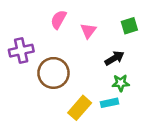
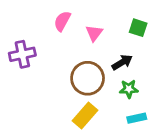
green square: (129, 26) -> (138, 28), turned 35
brown circle: (53, 73) -> (88, 78), moved
cyan rectangle: (109, 103) -> (137, 118), moved

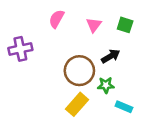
pink triangle: (94, 33) -> (94, 25), moved
green star: (129, 89) -> (106, 85), moved
cyan rectangle: (137, 118) -> (124, 107), turned 35

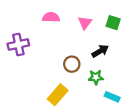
pink semicircle: (57, 19) -> (51, 17), turned 63
brown circle: (79, 71) -> (72, 64), size x0.6
yellow rectangle: (77, 104) -> (58, 95), moved

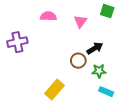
green square: (113, 23) -> (107, 11), moved
brown circle: (72, 64) -> (78, 61), moved
green star: (96, 77) -> (99, 71), moved

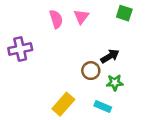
pink semicircle: (48, 16) -> (56, 19), turned 70
pink triangle: (80, 21) -> (81, 17), moved
cyan rectangle: (106, 92) -> (103, 106), moved

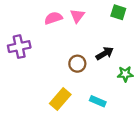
pink semicircle: (56, 19) -> (53, 18), turned -90
brown circle: (91, 71) -> (77, 64), moved
green star: (115, 83) -> (125, 74), moved

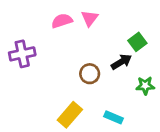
green square: (118, 12) -> (137, 42), moved, turned 35

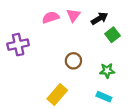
black arrow: (121, 62) -> (100, 18), moved
green star: (145, 86) -> (107, 71), moved
cyan rectangle: (113, 117) -> (104, 97), moved

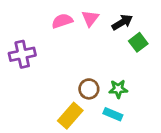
brown circle: (73, 61) -> (89, 89), moved
green star: (107, 71) -> (118, 89), moved
cyan rectangle: (104, 97) -> (113, 114), moved

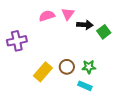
black arrow: (122, 22) -> (85, 25), moved, turned 35
yellow rectangle: (70, 116) -> (43, 72), moved

